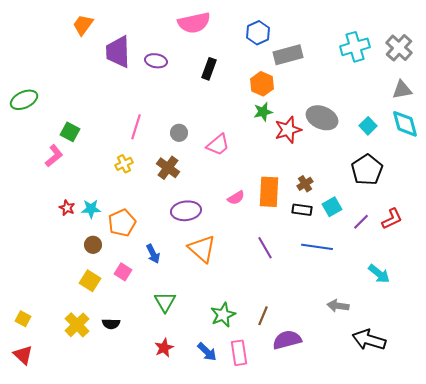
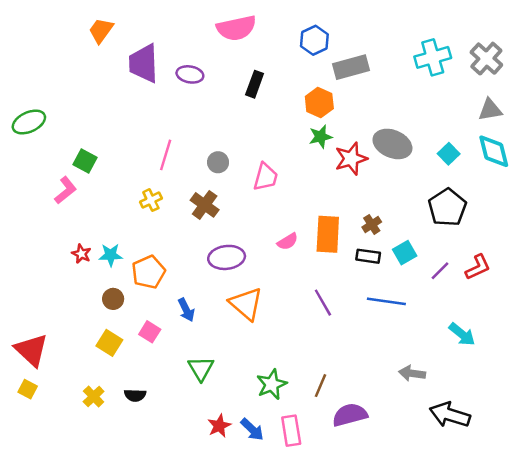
pink trapezoid: (218, 145) -> (266, 177), turned -35
yellow cross: (77, 325) -> (94, 397), size x0.7
red star: (164, 348) -> (219, 426), moved
red triangle: (23, 355) -> (31, 350), moved, size x1.4

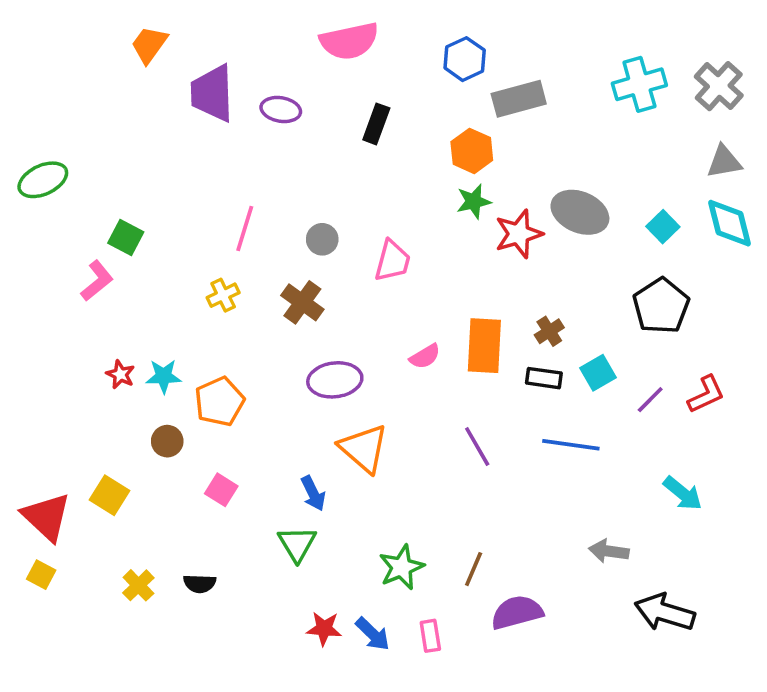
blue arrow: (186, 310) -> (313, 493), moved
yellow square: (109, 343) -> (110, 495), moved
red star: (219, 426) -> (324, 629), turned 30
pink rectangle: (291, 431) -> (430, 636), size x0.7

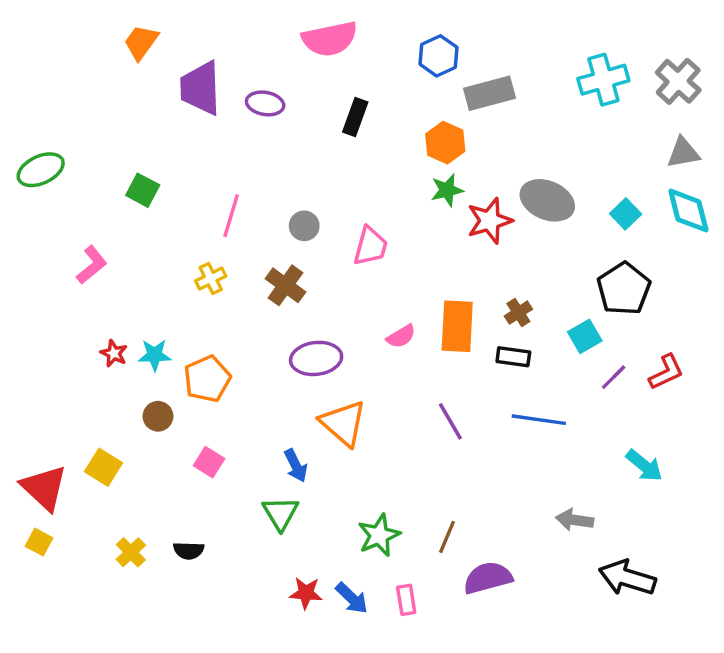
green square: (126, 237) -> (143, 190), moved
cyan square: (598, 373) -> (585, 336), moved

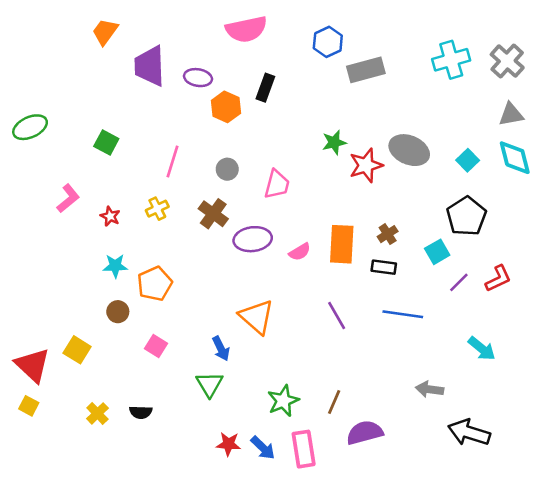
orange hexagon: (445, 143) -> (226, 107), moved
red star: (114, 353) -> (110, 216), moved
purple ellipse: (316, 358) -> (253, 239), moved
pink rectangle: (406, 600) -> (304, 449), size x1.6

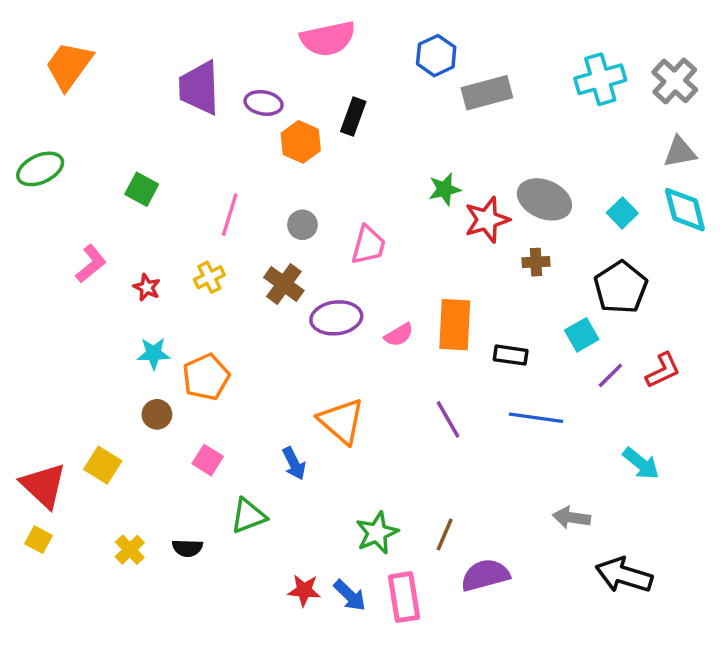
orange trapezoid: (105, 32) -> (69, 66), moved, size x1.4
brown cross: (388, 234) -> (536, 262), moved, turned 30
green triangle: (209, 384) -> (248, 516), moved, turned 40

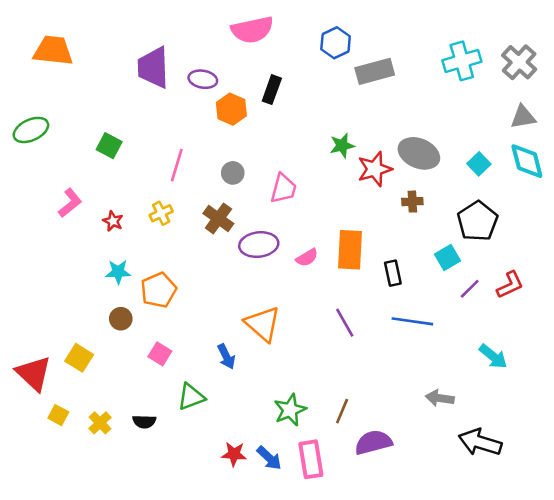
orange trapezoid: (69, 66) -> (53, 51), turned 60
black rectangle: (511, 355) -> (393, 273), turned 70
yellow square: (38, 540) -> (58, 415), moved

